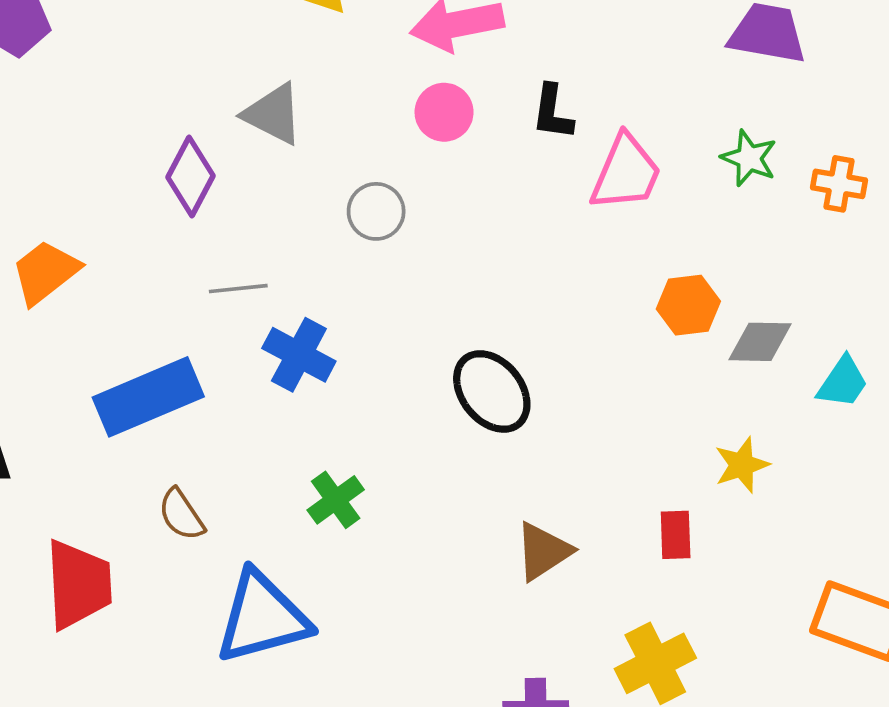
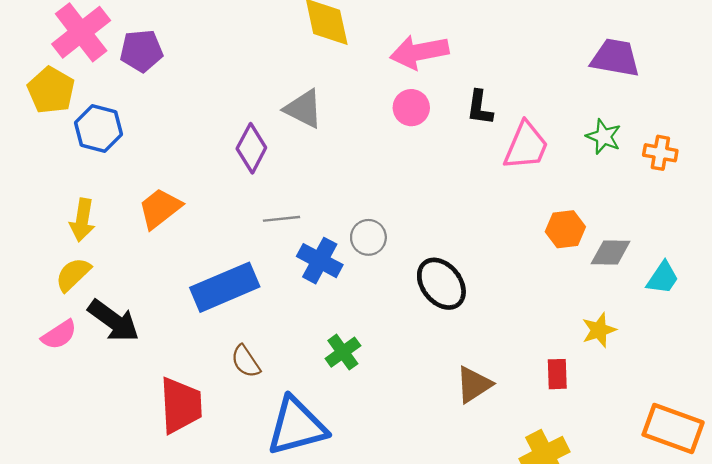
gray circle: (376, 211) -> (368, 237), moved

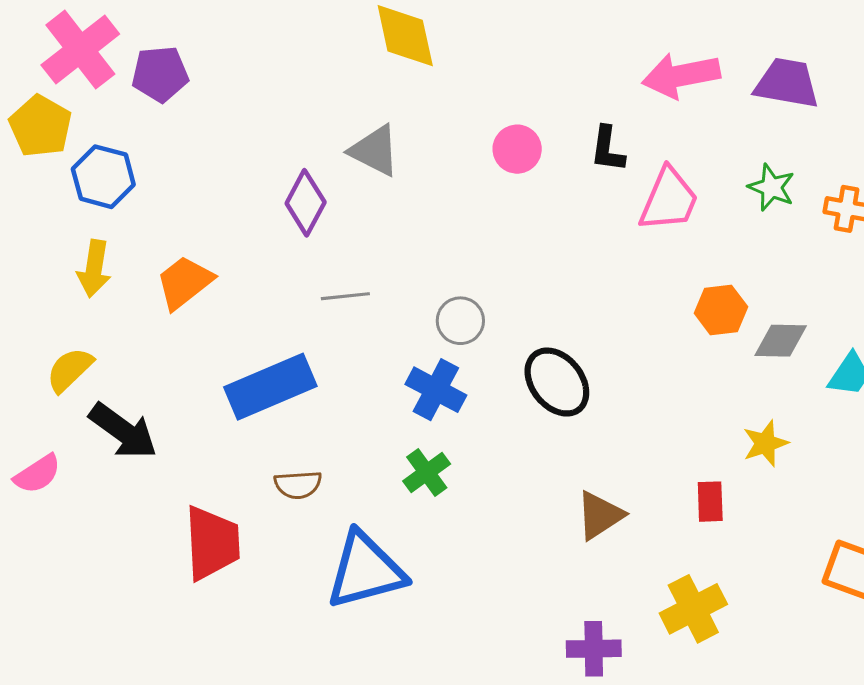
pink arrow: (419, 52) -> (681, 76), moved
yellow arrow: (82, 220) -> (94, 269), moved
blue cross: (320, 261) -> (436, 390), moved
pink semicircle: (59, 335) -> (37, 474), moved
brown semicircle: (246, 361) -> (298, 485), turned -60

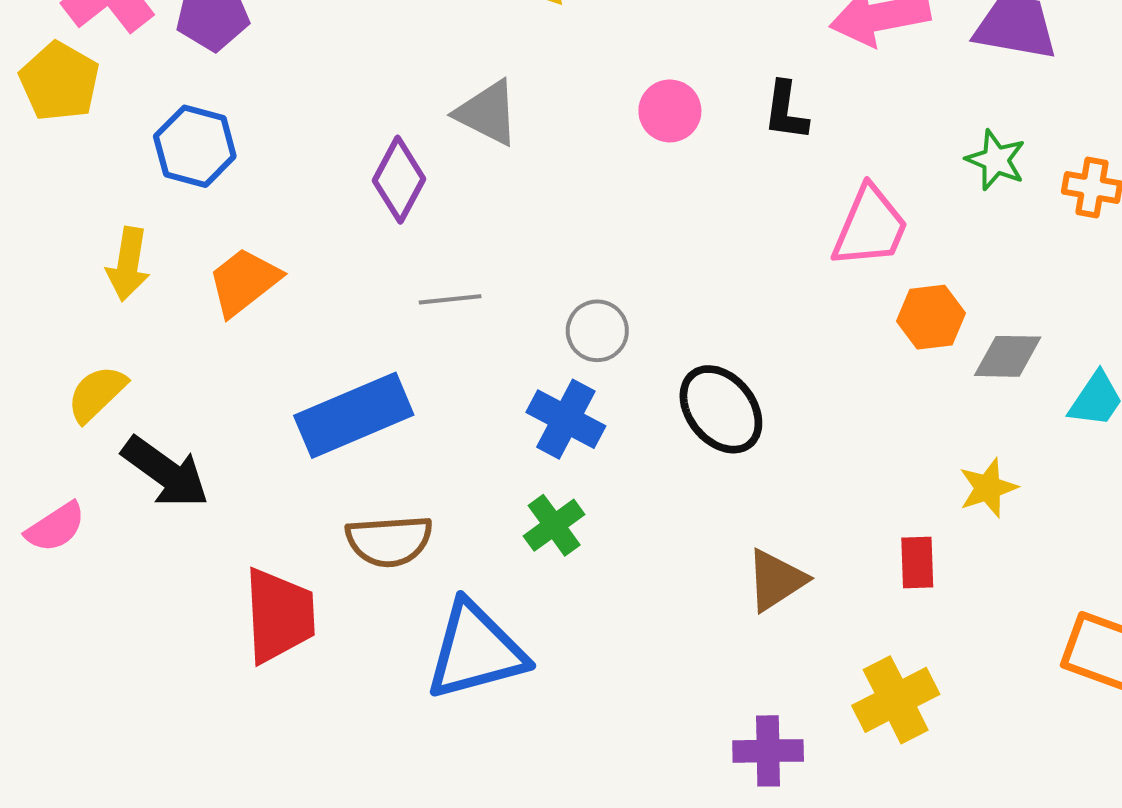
blue hexagon: (103, 177) -> (195, 146), moved
pink trapezoid: (669, 200) -> (870, 227), moved
brown semicircle: (298, 485) -> (389, 541), size x1.4

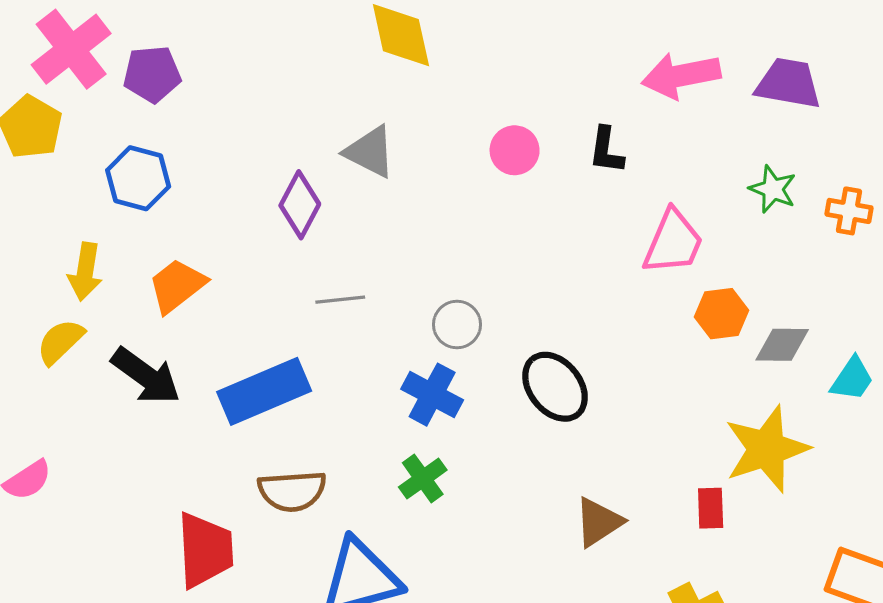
yellow semicircle: (97, 394) -> (60, 342), moved
black arrow: (165, 472) -> (146, 376), moved
yellow star: (988, 488) -> (767, 449), size x1.8

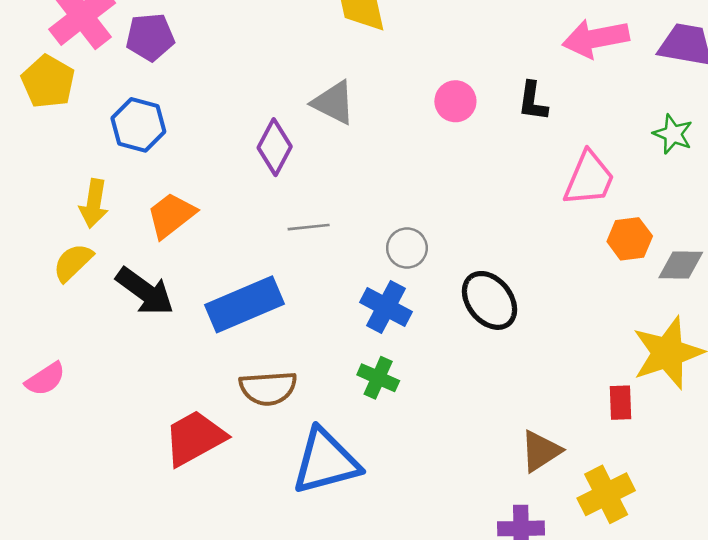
green cross: (423, 479) -> (378, 378), turned -30
brown triangle: (599, 522) -> (541, 451), moved
red trapezoid: (205, 550) -> (195, 438), turned -116

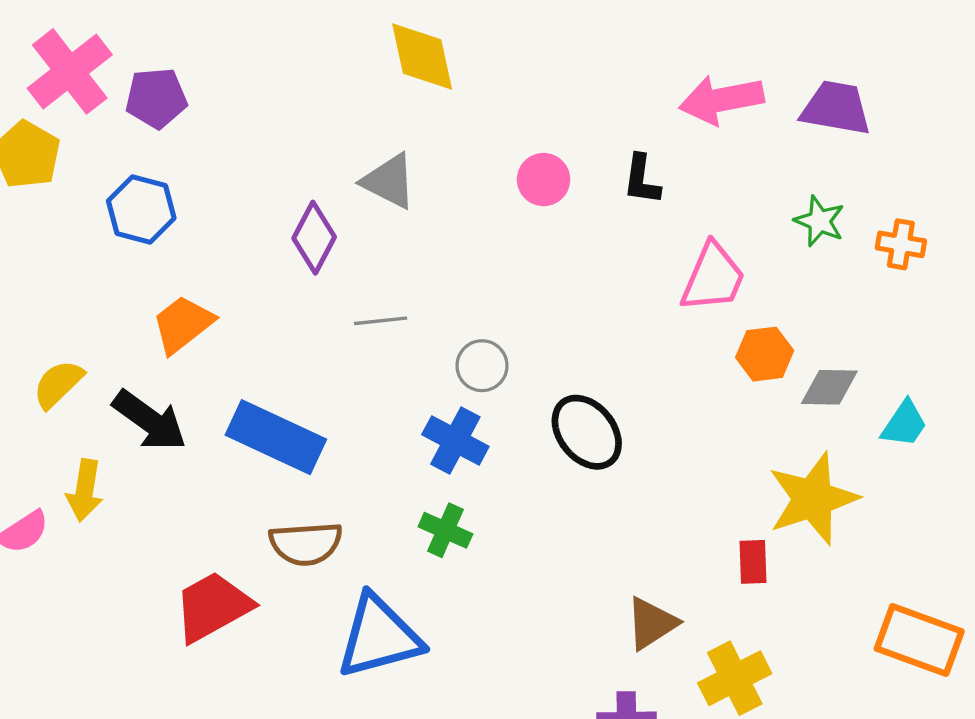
yellow arrow: (94, 203) -> (85, 490), moved
gray line: (309, 227) -> (381, 321), moved
blue rectangle: (244, 304) -> (276, 437), turned 48

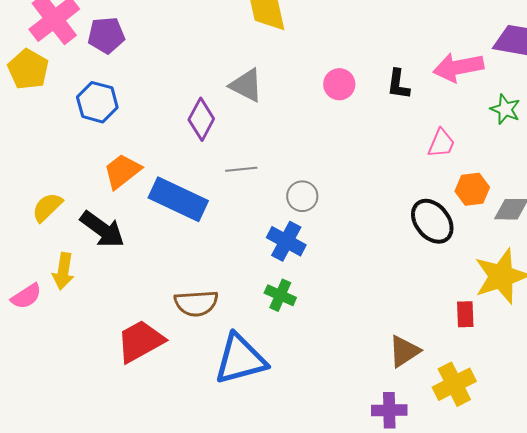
pink arrow: (721, 100) -> (458, 67), moved
pink trapezoid: (713, 278) -> (441, 143), size x0.7
black ellipse: (587, 432) -> (432, 221), moved
blue rectangle: (276, 437) -> (178, 199), moved

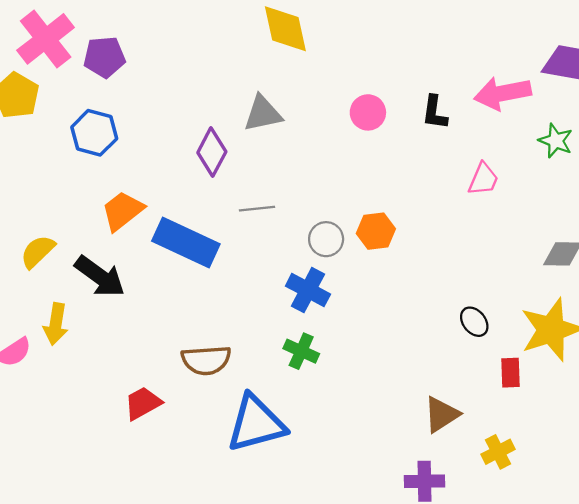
gray triangle: (246, 85) -> (263, 114), turned -39
orange hexagon: (472, 189) -> (376, 231), moved
black ellipse: (432, 221) -> (474, 322), moved, size x0.6
red trapezoid: (140, 341) -> (143, 403), size x0.7
yellow cross: (454, 384) -> (498, 452), size x0.7

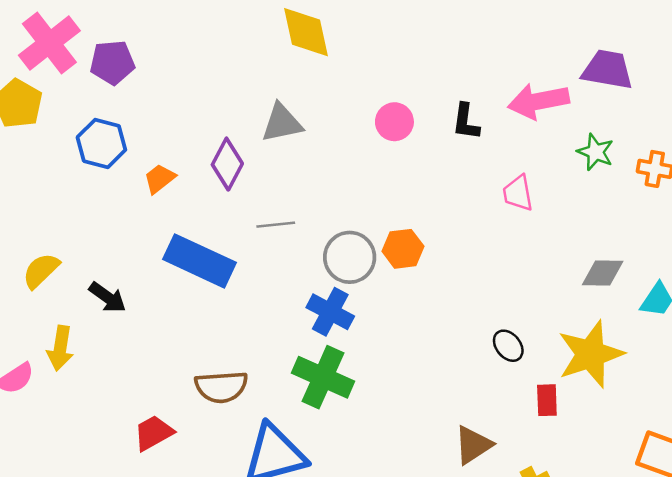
pink trapezoid: (483, 179) -> (518, 193), turned 147
orange trapezoid: (122, 211) -> (160, 179), moved, size x0.7
gray circle: (326, 239) -> (350, 257), size x1.4
black arrow: (100, 276) -> (107, 297), size x0.7
green cross: (301, 351) -> (323, 377), size x1.6

